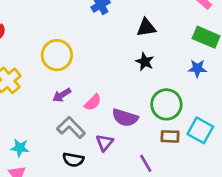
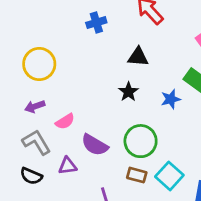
blue star: (197, 68) -> (171, 99), moved, turned -30
purple triangle: (105, 143) -> (68, 166), turned 30

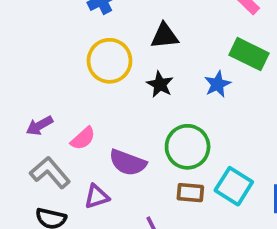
yellow circle: (39, 64) -> (109, 61), moved

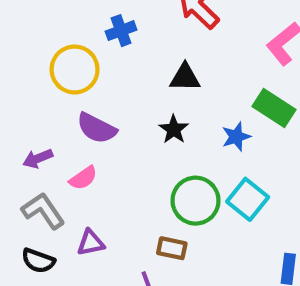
yellow circle: (109, 61) -> (75, 69), moved
purple semicircle: (128, 163) -> (97, 128), moved
cyan square: (234, 186) -> (248, 199), moved
brown rectangle: (190, 193) -> (172, 248), moved

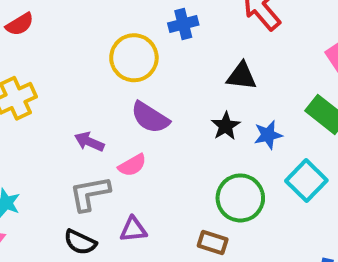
blue star: (236, 137) -> (268, 135), moved
purple arrow: (38, 159) -> (89, 142), turned 40
cyan square: (248, 199) -> (306, 181), moved
gray L-shape: (43, 211) -> (90, 194), turned -72

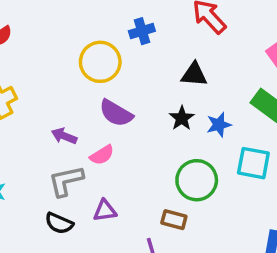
cyan square: (306, 181) -> (253, 163), turned -32

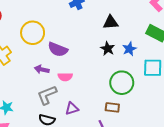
yellow circle: (100, 62) -> (33, 33), moved
purple semicircle: (116, 113) -> (58, 49), moved
pink semicircle: (102, 155) -> (65, 77), turned 40

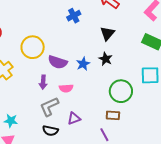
black triangle: (111, 22) -> (107, 33), turned -42
blue star: (129, 49) -> (83, 64), moved
purple arrow: (42, 69) -> (43, 82), turned -96

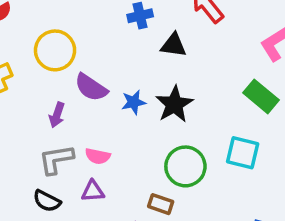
black triangle: (107, 33) -> (173, 45), moved, turned 42
black star: (106, 59) -> (174, 104), size x1.5
pink semicircle: (66, 88) -> (98, 156), moved

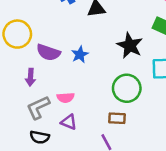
black star: (174, 104) -> (130, 45), moved
purple triangle: (93, 191) -> (69, 122), turned 42

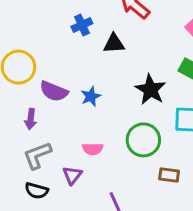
pink semicircle: (66, 98) -> (93, 149), moved
brown rectangle: (117, 118) -> (169, 175), moved
purple triangle: (69, 122) -> (72, 175), turned 42

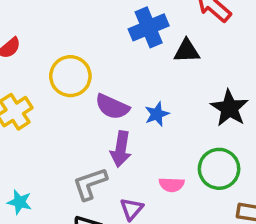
blue cross: (82, 25) -> (149, 27), size x1.5
purple arrow: (31, 119) -> (121, 149), moved, size x1.4
pink semicircle: (93, 149) -> (172, 185), moved

